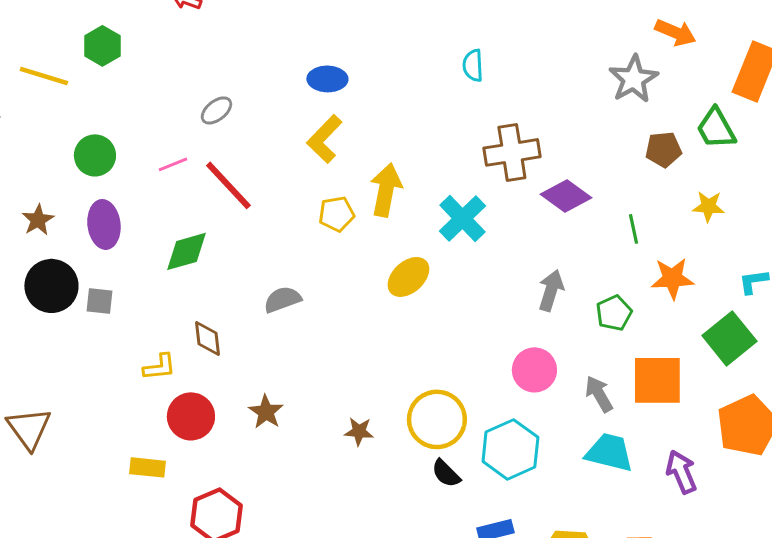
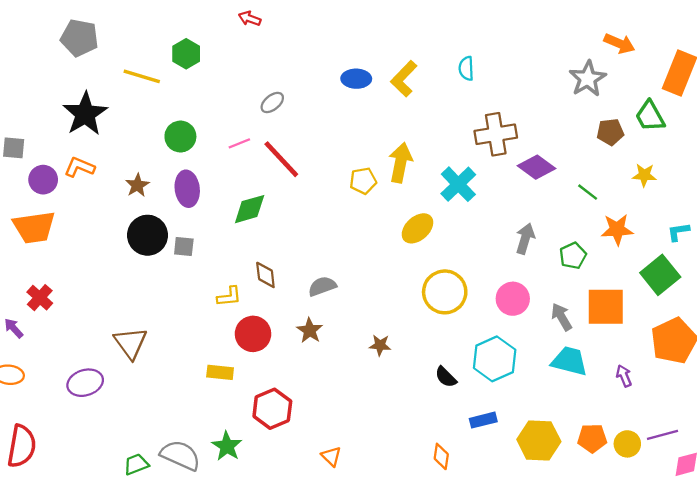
yellow L-shape: (324, 139) -> (404, 79), moved
green line: (633, 229) -> (588, 192), turned -40
gray semicircle: (282, 299) -> (322, 286), moved
yellow circle: (437, 419) -> (445, 292), moved
purple arrow: (681, 472) -> (624, 376), size x0.7

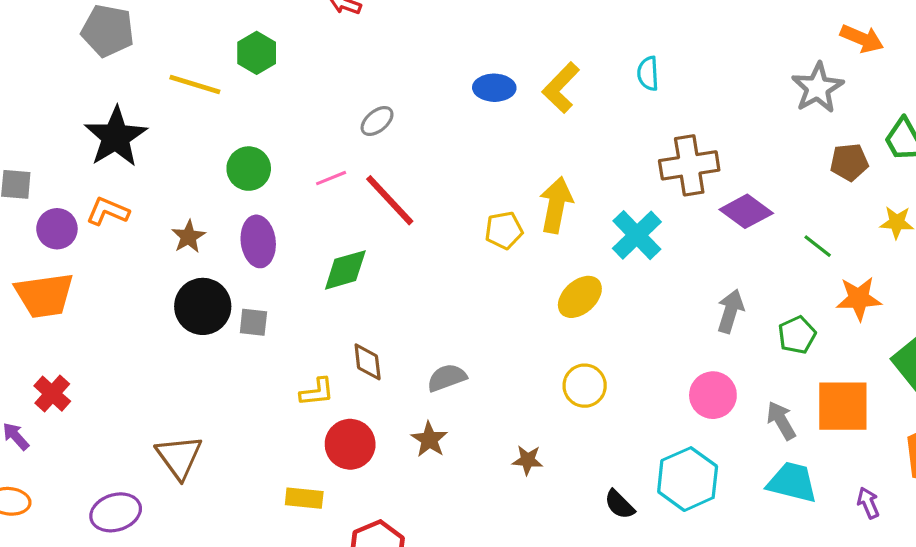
yellow circle: (445, 292) -> (585, 386), moved, size x0.7

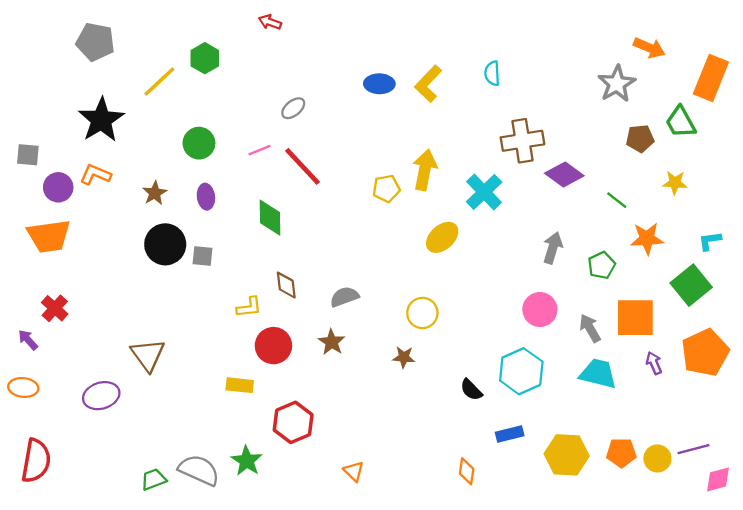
yellow line: (195, 85) -> (159, 81), turned -60
purple ellipse: (258, 241) -> (206, 197), size x0.7
green diamond: (345, 270) -> (270, 218), turned -75
yellow circle: (585, 386) -> (422, 313), moved
purple arrow: (868, 503) -> (654, 363), moved

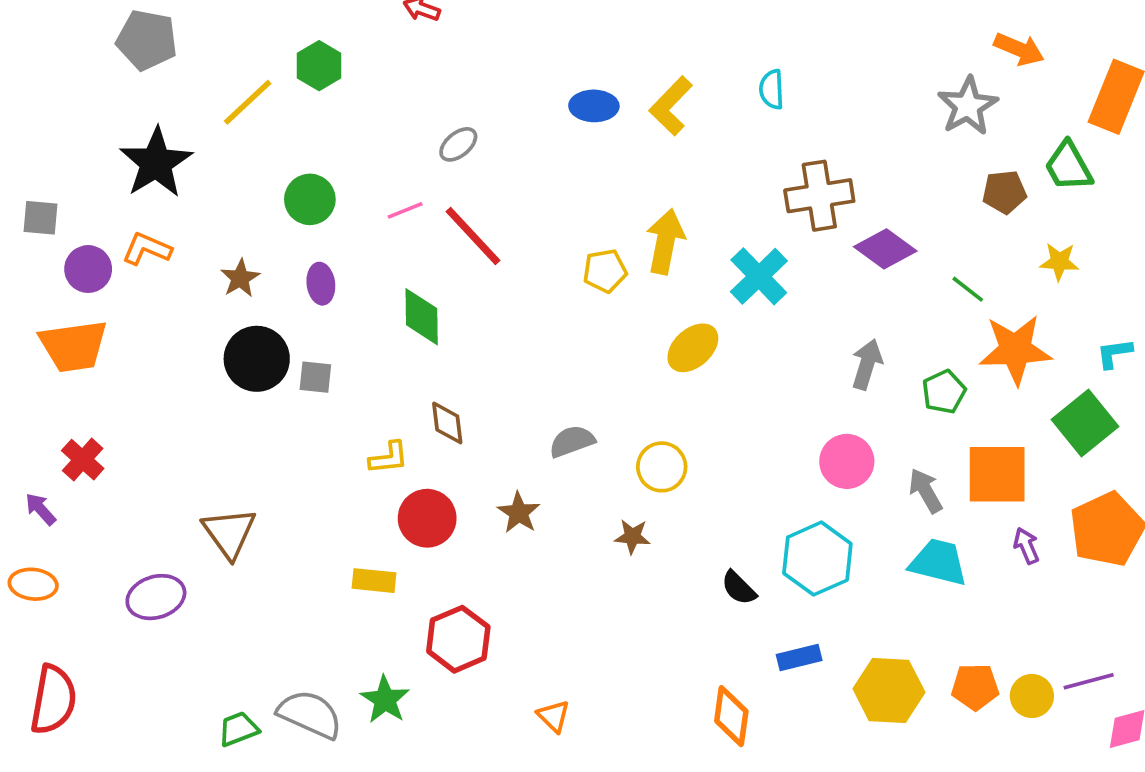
orange star: (647, 239) -> (1015, 350), size x1.4
gray semicircle: (344, 297) -> (572, 441), moved
orange diamond: (467, 471) -> (731, 716), size x1.4

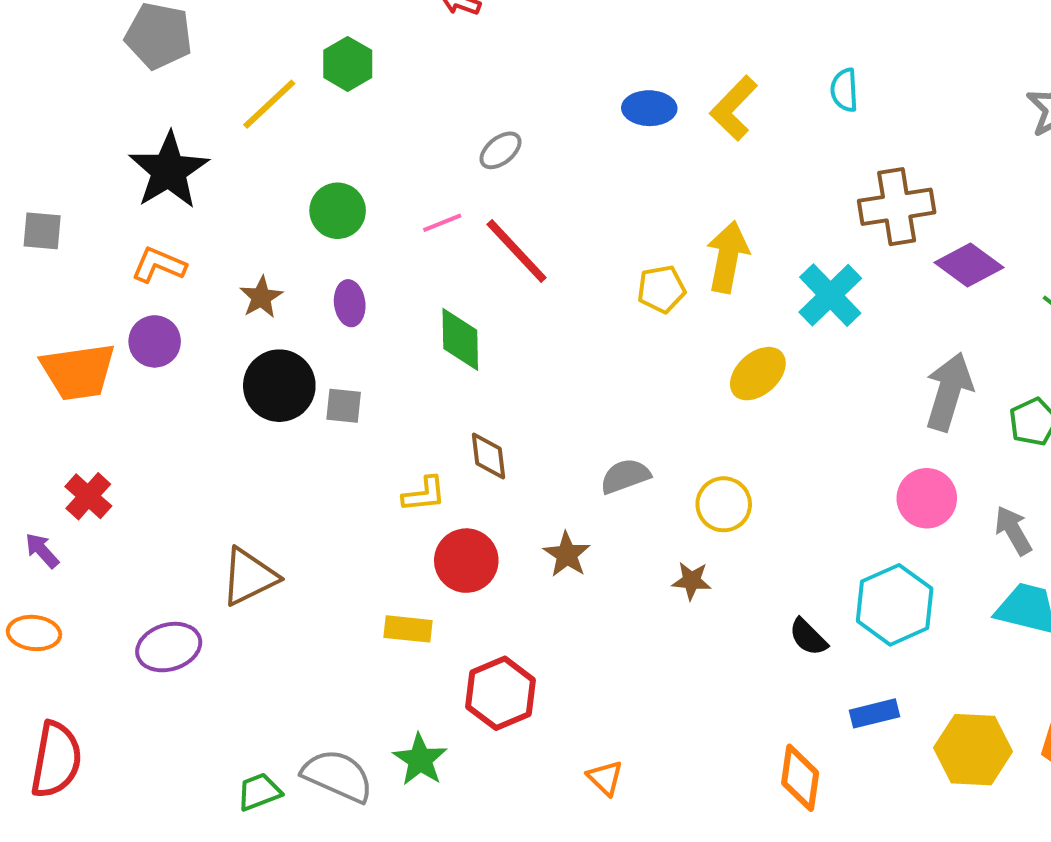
purple circle: (88, 269) -> (155, 341), moved
gray arrow: (867, 364) -> (949, 392), size x1.4
brown triangle: (229, 533) -> (249, 577), turned 40

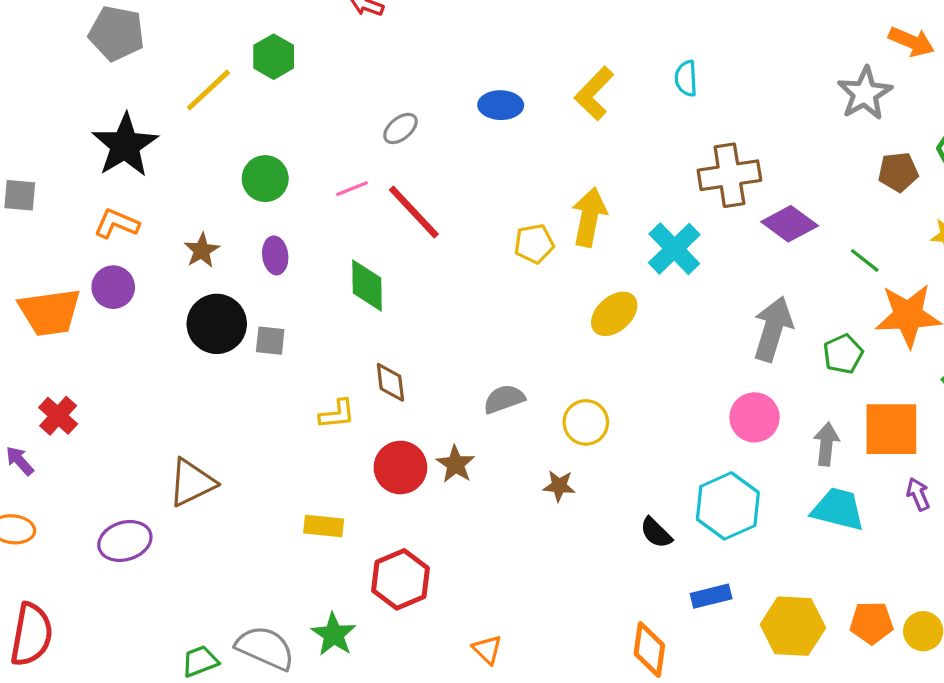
blue ellipse: (649, 108) -> (501, 105), moved
gray arrow: (1013, 530) -> (826, 444), turned 36
red circle: (466, 561) -> (400, 468), moved

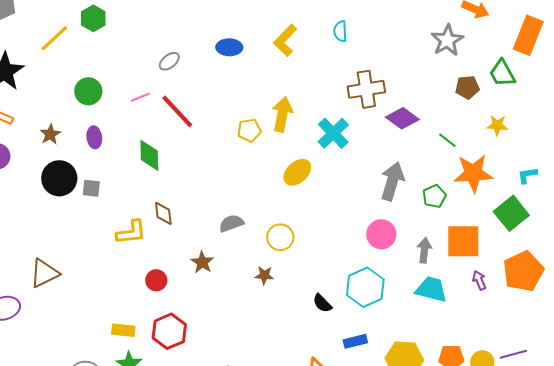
yellow L-shape: (337, 414) -> (131, 232), size x1.4
red circle: (400, 468) -> (156, 280), moved, size x0.7
yellow rectangle: (324, 526) -> (123, 330), moved

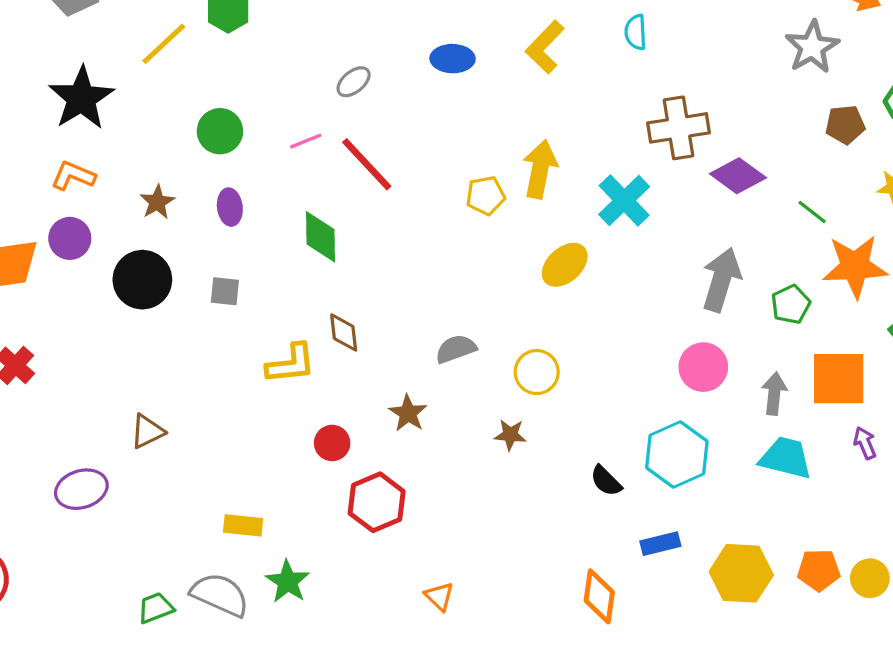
black circle: (59, 178) -> (142, 280), moved
brown triangle: (44, 273) -> (147, 431), size x0.7
yellow rectangle: (123, 330) -> (243, 525), moved
red hexagon: (169, 331) -> (377, 502), moved

